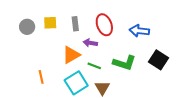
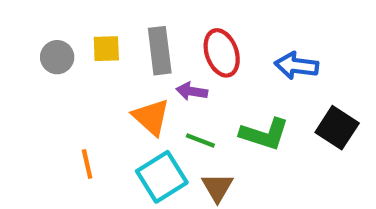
gray rectangle: (75, 24) -> (160, 51), size x1.5
orange triangle: (71, 55) -> (151, 117), turned -48

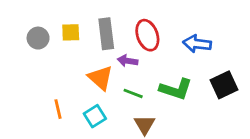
black square: (337, 128) -> (224, 85), turned 32
cyan square: (162, 177) -> (95, 116), moved, size x0.7

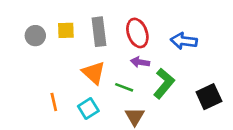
purple arrow: (127, 61) -> (140, 62), moved
black square: (224, 85) -> (209, 97), moved
green L-shape: (176, 89) -> (164, 83), turned -68

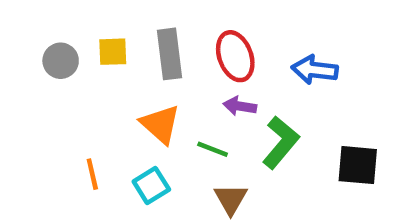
black square: (209, 97) -> (358, 165), turned 30

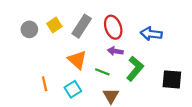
yellow square: (113, 52) -> (54, 25), turned -32
gray rectangle: (169, 54) -> (82, 26), turned 40

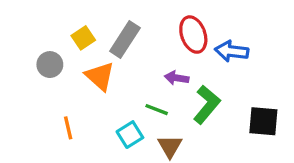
red ellipse: (113, 27) -> (193, 35), moved
gray circle: (29, 29) -> (50, 65), moved
orange triangle: (77, 60) -> (100, 76), moved
cyan square: (73, 89) -> (130, 135), moved

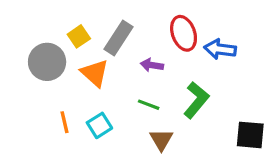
gray circle: (50, 65) -> (47, 62), size x1.5
purple arrow: (177, 78) -> (152, 65), moved
black square: (263, 121) -> (250, 135), moved
cyan square: (130, 135) -> (99, 125), moved

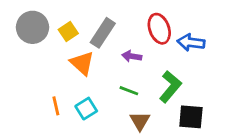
gray circle: (47, 62) -> (32, 27), moved
black square: (250, 135) -> (191, 117), moved

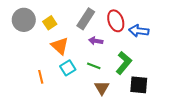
gray rectangle: (103, 33) -> (86, 19), moved
cyan square: (86, 109) -> (68, 68), moved

